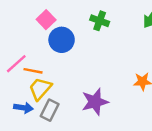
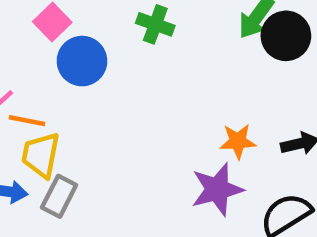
yellow trapezoid: (40, 89) -> (41, 155), turned -30
purple star: (95, 102) -> (217, 189), moved

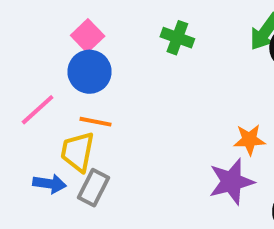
blue circle: (82, 61) -> (90, 72), moved
orange line: (27, 121) -> (96, 122), moved

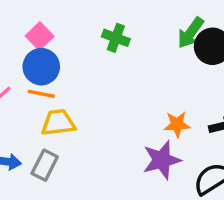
orange line: (96, 122) -> (41, 94), moved
yellow trapezoid: (78, 152) -> (58, 123), moved, turned 72

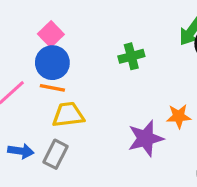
green cross: (116, 38) -> (131, 56), moved, turned -35
purple star: (162, 160) -> (146, 138), moved

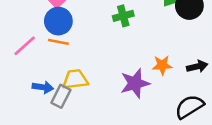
yellow trapezoid: (68, 115) -> (75, 79), moved
blue arrow: (21, 151) -> (43, 87), moved

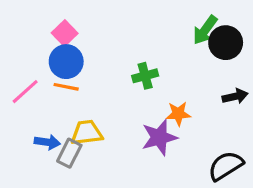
green cross: (123, 16) -> (145, 76), moved
orange star: (162, 65) -> (178, 114), moved
black arrow: (197, 66) -> (235, 96), moved

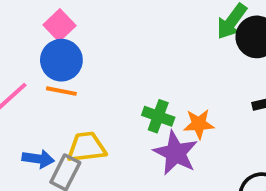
green cross: (145, 76) -> (158, 116), moved, turned 35
purple star: (159, 137) -> (176, 153), turned -30

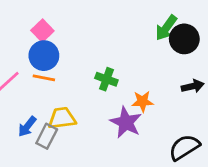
green cross: (158, 116) -> (106, 79), moved
blue arrow: (38, 159) -> (27, 126), turned 120

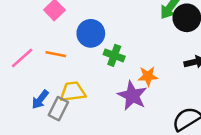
blue circle: (44, 56) -> (91, 33), moved

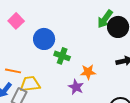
orange line: (56, 54) -> (13, 71), moved
purple star: (132, 96) -> (76, 87), size x0.7

